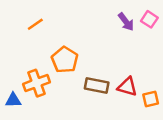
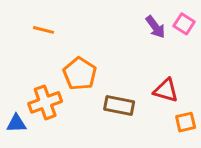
orange line: (35, 24) -> (44, 30), turned 49
red triangle: (127, 87) -> (166, 90), moved

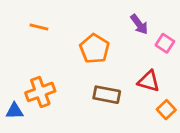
pink square: (184, 24) -> (165, 43), moved
orange pentagon: (80, 74) -> (94, 49), moved
orange square: (186, 122) -> (166, 110), turned -30

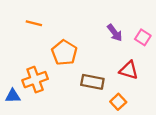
purple arrow: (139, 24) -> (115, 33), moved
orange pentagon: (94, 49) -> (64, 53), moved
orange square: (166, 110) -> (118, 102), moved

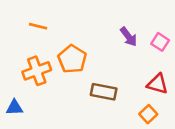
red triangle: (129, 70) -> (157, 84), moved
orange cross: (35, 80) -> (37, 71), moved
orange square: (118, 102) -> (148, 114), moved

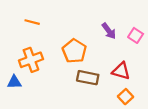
orange pentagon: (72, 59) -> (74, 51), moved
red triangle: (157, 84) -> (121, 71), moved
blue triangle: (14, 108) -> (14, 82), moved

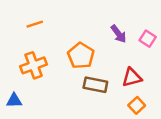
orange line: (32, 22) -> (35, 24), turned -32
red triangle: (121, 71) -> (132, 77), turned -30
blue triangle: (14, 82) -> (14, 101), moved

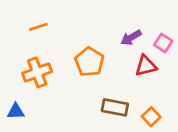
purple arrow: (119, 34) -> (131, 38), turned 96
red triangle: (132, 77) -> (146, 66), moved
brown rectangle: (95, 85) -> (115, 107), moved

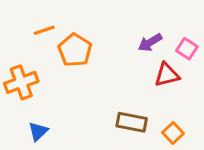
orange pentagon: (89, 62) -> (75, 50), moved
orange cross: (37, 72) -> (21, 82), moved
blue triangle: (16, 111) -> (38, 131), moved, turned -42

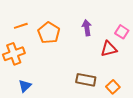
orange line: (44, 30) -> (21, 26), moved
purple arrow: (150, 43) -> (87, 28), moved, turned 112

